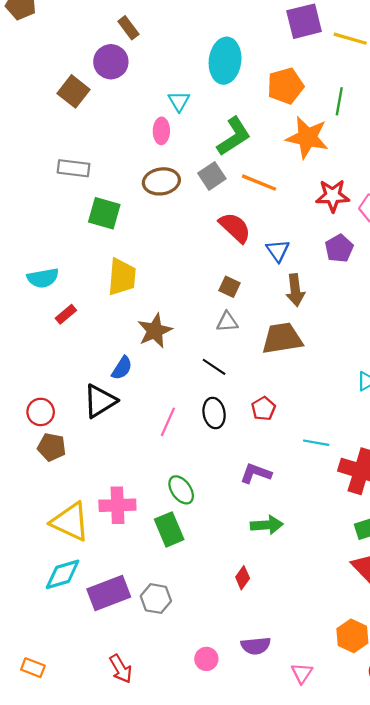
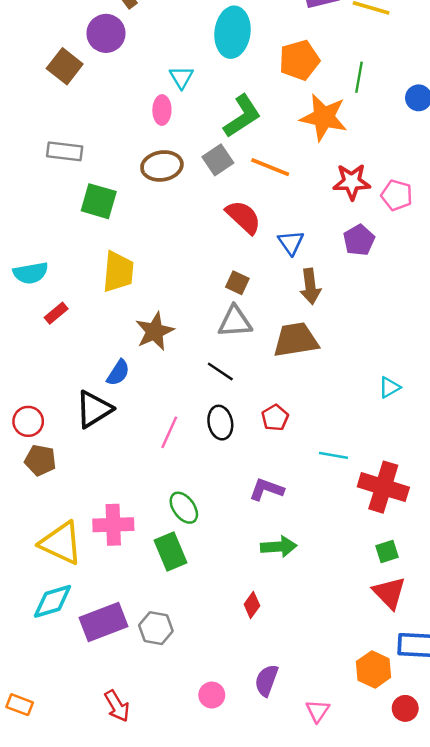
gray triangle: (227, 322) -> (235, 322), size x1.4
purple semicircle: (256, 646) -> (267, 680), turned 116

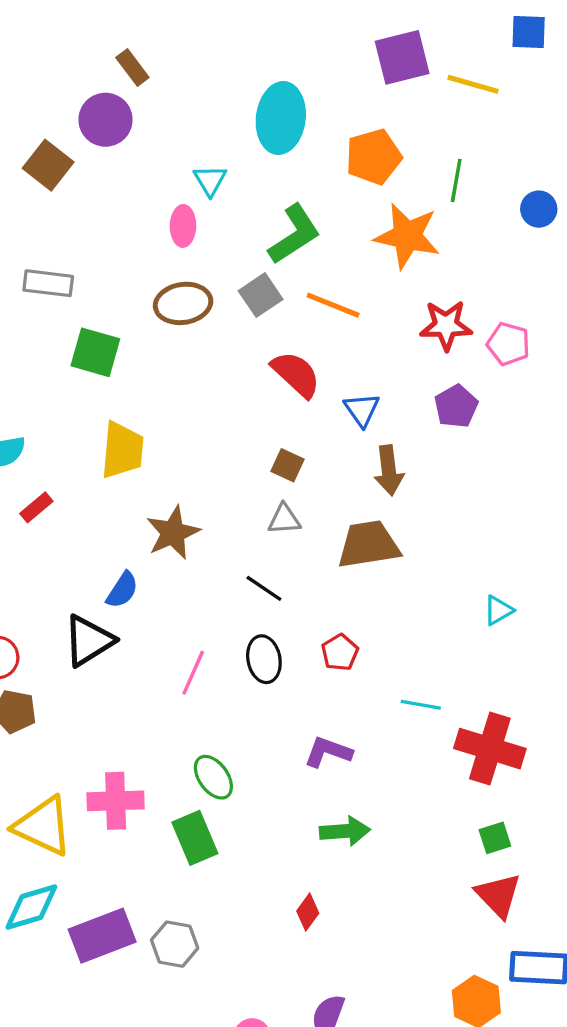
gray triangle: (235, 322) -> (284, 519), size x0.7

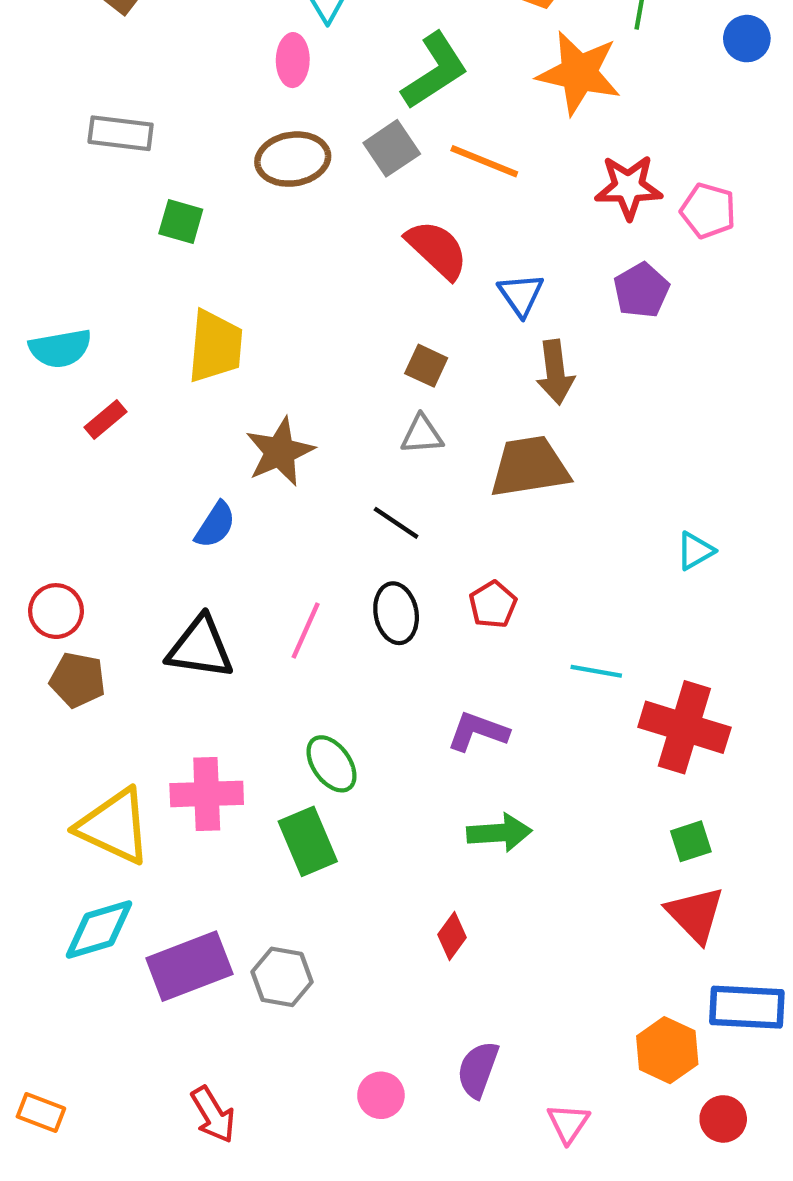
green square: (95, 352) -> (181, 221), size x0.7
black triangle: (89, 641) -> (200, 648), moved, turned 40

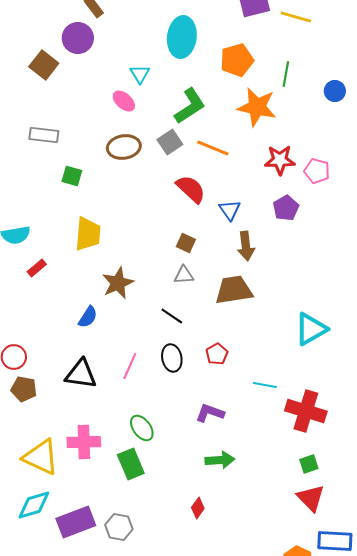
pink ellipse: (293, 60) -> (124, 101), turned -50
cyan triangle: (695, 551) -> (311, 329), size x1.8

